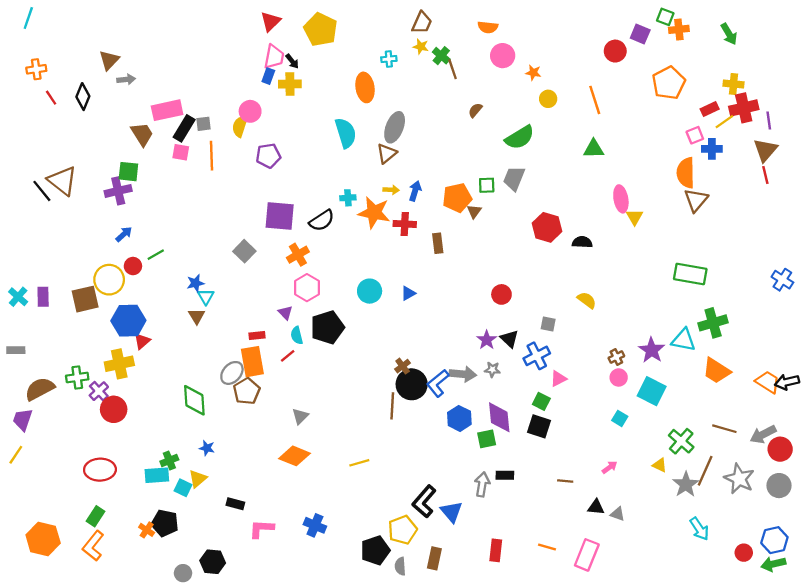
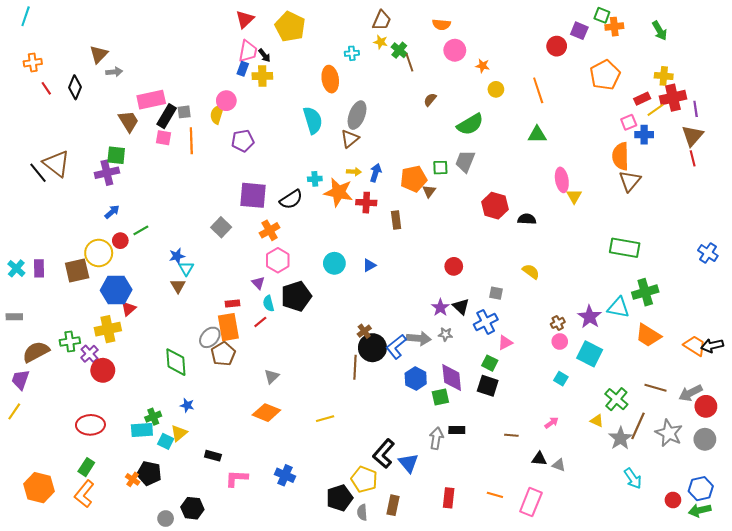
yellow pentagon: (403, 530) -> (364, 479), turned -30

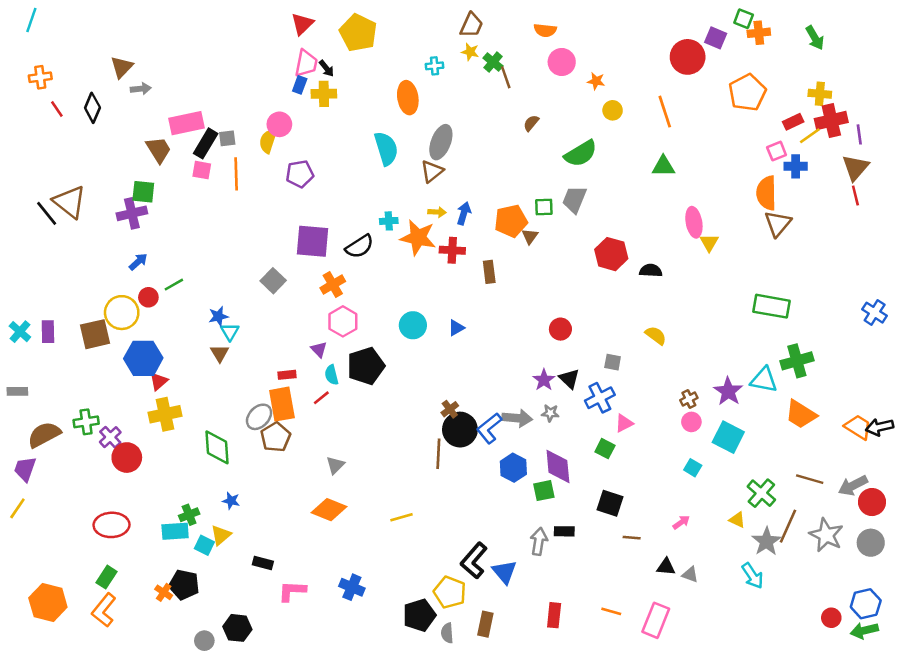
red circle: (557, 46) -> (688, 57), size x1.4
yellow cross: (108, 329) -> (165, 414), moved
black square: (488, 386) -> (610, 503), moved
cyan arrow: (633, 478) -> (752, 576), moved

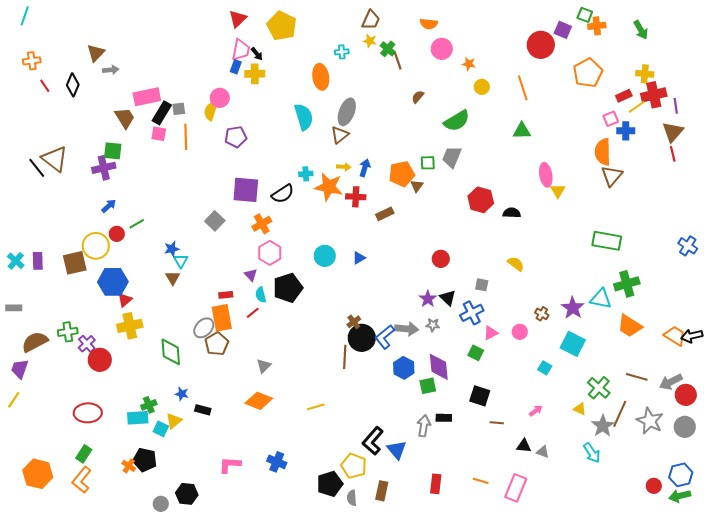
brown rectangle: (489, 272) -> (385, 214), turned 72
brown cross: (689, 399) -> (542, 314), turned -32
pink circle: (691, 422) -> (520, 332), moved
black rectangle: (263, 563) -> (203, 410), moved

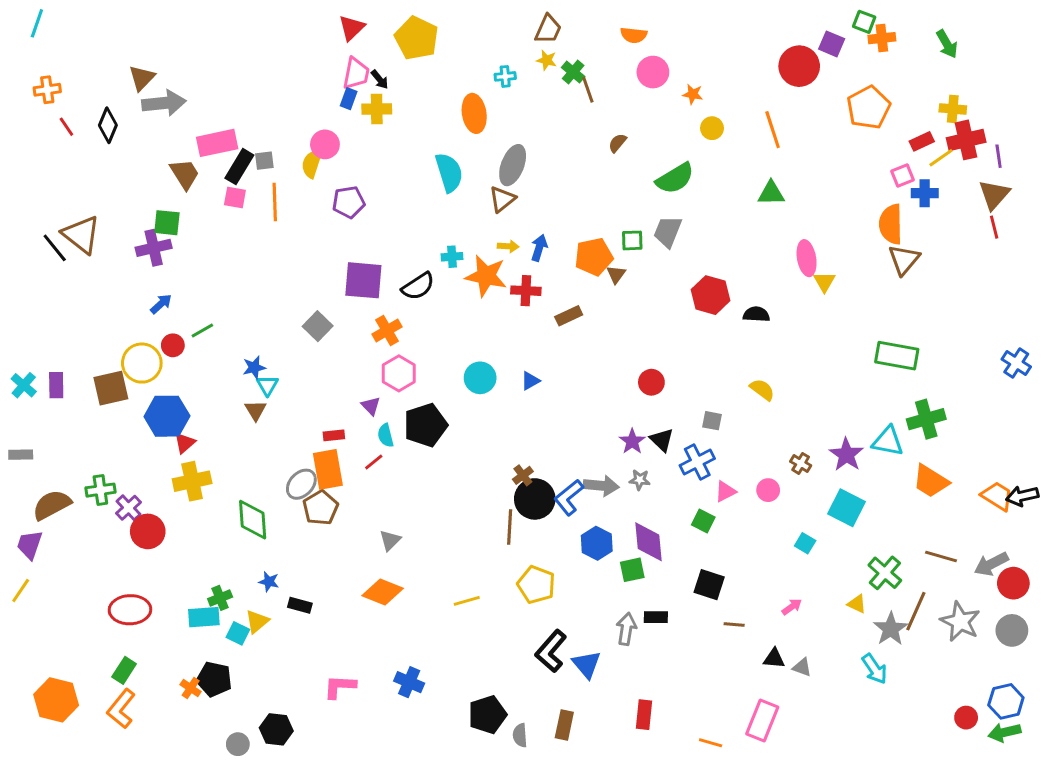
gray arrow: (111, 70) -> (164, 103), size x1.8
yellow pentagon: (354, 466) -> (536, 585), moved
orange line: (481, 481) -> (711, 743), moved

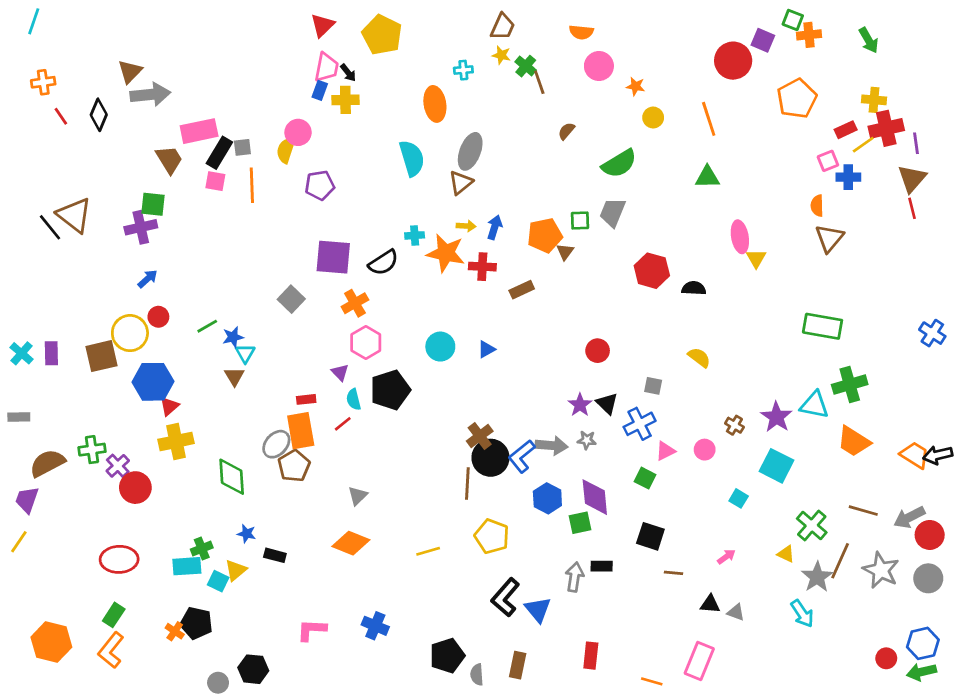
orange semicircle: (891, 224) -> (817, 206), size x0.6
green line: (202, 331) -> (207, 326), moved
brown cross: (523, 475) -> (480, 436), size x1.4

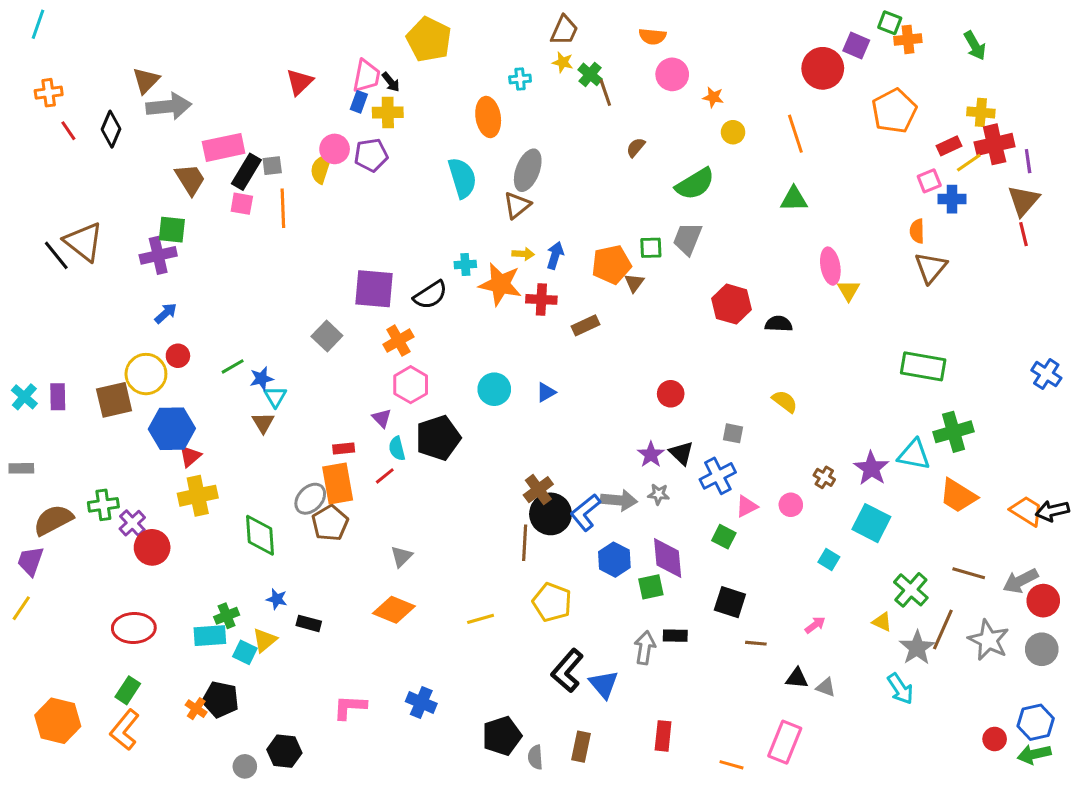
red triangle: (322, 25) -> (300, 82), moved
purple pentagon: (320, 185) -> (371, 155), moved

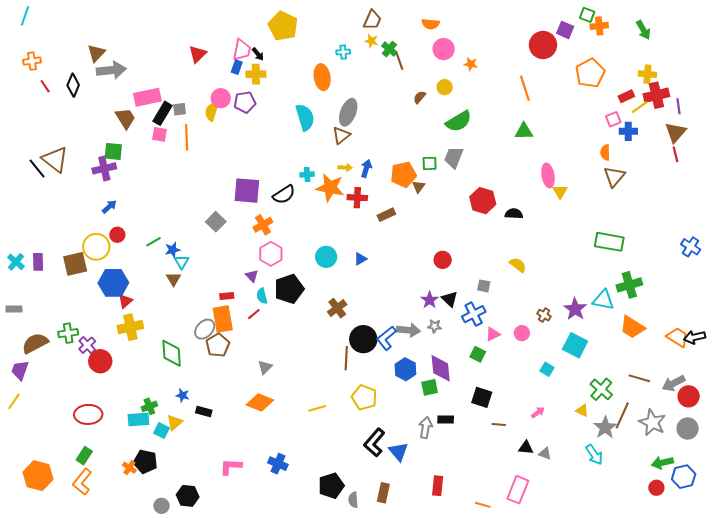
yellow circle: (733, 132) -> (445, 87), moved
brown cross: (538, 490) -> (337, 308), moved
green arrow: (1034, 754) -> (662, 463), moved

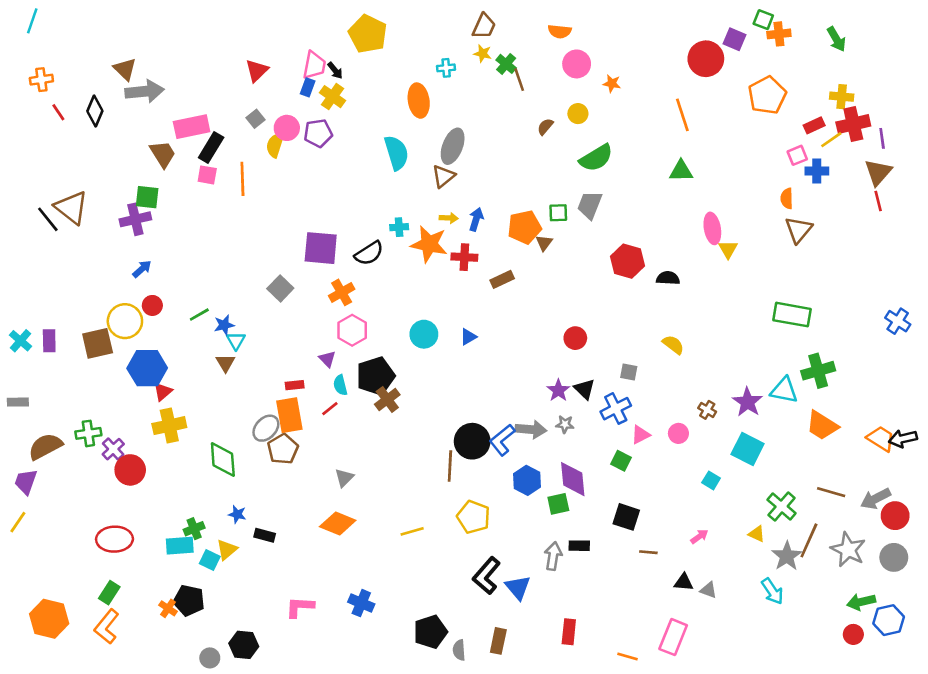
brown triangle: (96, 53) -> (125, 69), turned -30
yellow cross: (256, 74) -> (332, 97), turned 36
gray square: (180, 109) -> (255, 119), moved, turned -32
brown cross: (337, 308) -> (387, 399), moved

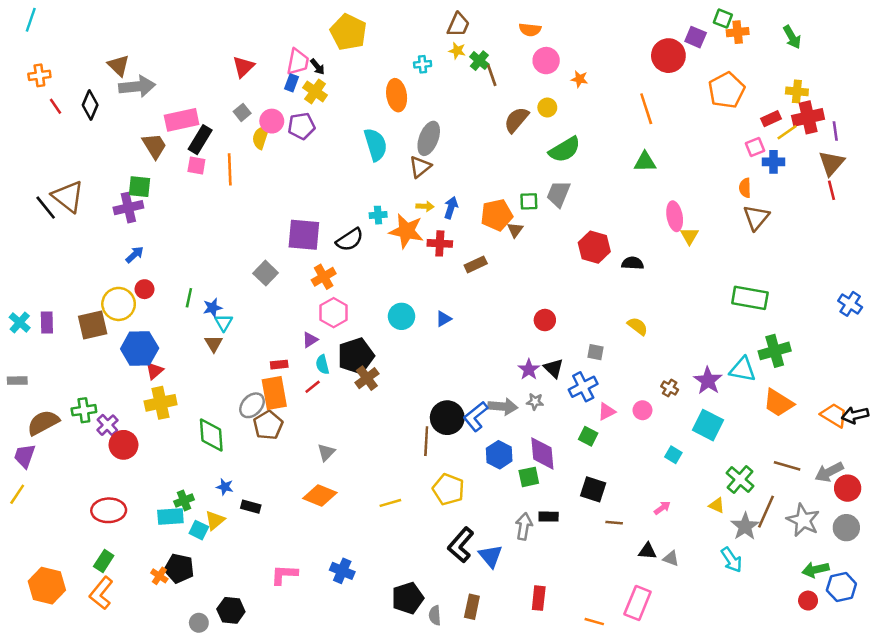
brown semicircle: (545, 127) -> (516, 120), size x1.6
green line: (199, 315) -> (189, 298), turned -48
purple triangle: (327, 359) -> (310, 340), turned 42

